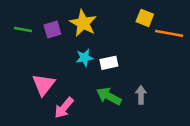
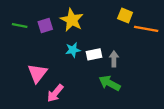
gray arrow: (141, 95) -> (114, 59), moved
green arrow: (109, 96) -> (110, 83), moved

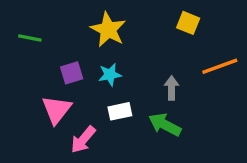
purple square: (45, 26) -> (72, 73), moved
orange line: (146, 29) -> (220, 66), moved, turned -30
white rectangle: (94, 54) -> (120, 111), moved

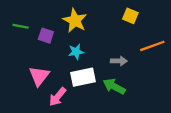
purple square: (72, 73) -> (46, 36), moved, turned 35
gray arrow: (172, 88) -> (119, 61), turned 91
white rectangle: (120, 111) -> (83, 77), size x1.5

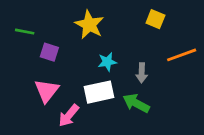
purple square: (46, 36) -> (49, 52), moved
cyan star: (76, 52) -> (107, 62), moved
gray arrow: (119, 61) -> (142, 73), turned 91

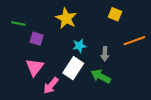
white rectangle: (99, 92) -> (73, 68), turned -45

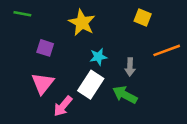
green line: (18, 23) -> (22, 14), moved

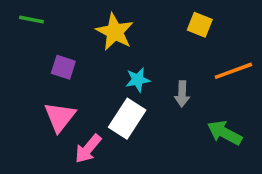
green arrow: (125, 95) -> (225, 133), moved

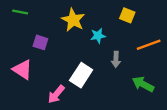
cyan star: (138, 80) -> (98, 36), moved
pink triangle: (60, 117) -> (22, 70), moved, turned -35

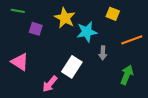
cyan star: (98, 36) -> (87, 32), size x1.5
purple square: (40, 42) -> (36, 29), moved
green arrow: (143, 84) -> (127, 75), turned 84

